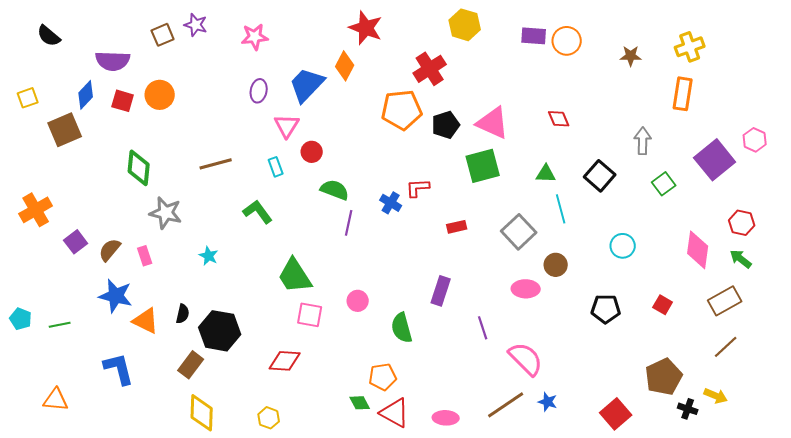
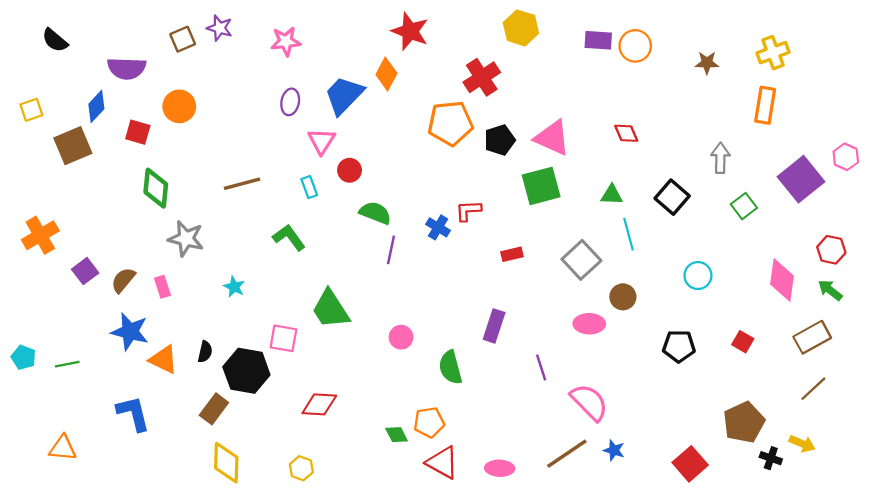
red square: (123, 101) -> (138, 132), moved
pink square: (310, 315) -> (283, 338), moved
green diamond: (360, 403) -> (397, 435), moved

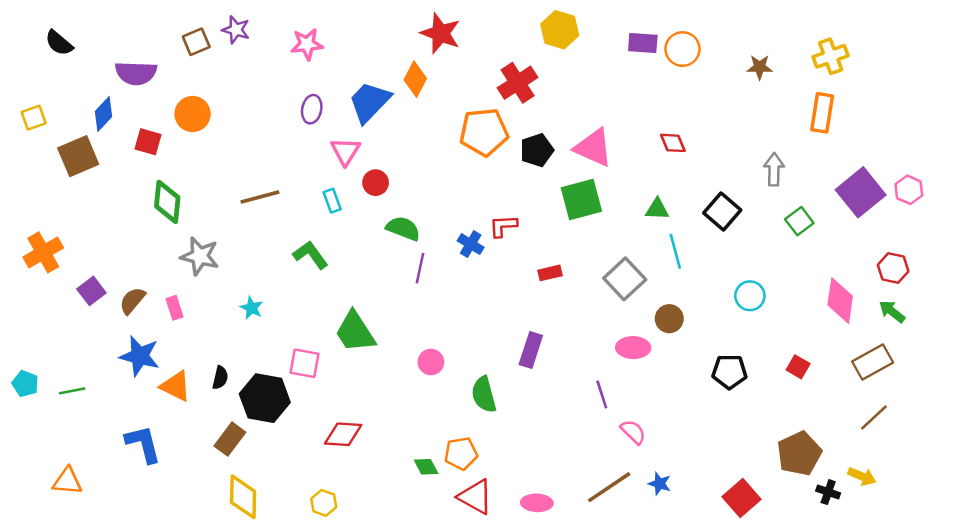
pink hexagon: (846, 157) -> (909, 190), moved
purple line: (541, 367) -> (602, 395), moved
pink semicircle: (589, 402) -> (633, 432), size x0.6

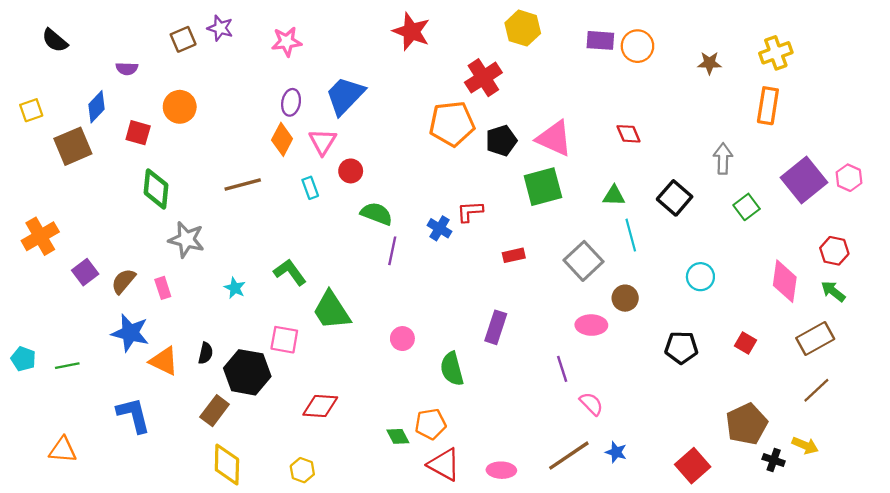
purple semicircle: (136, 73) -> (127, 69), size x0.6
orange diamond: (415, 79) -> (282, 139), moved
green L-shape: (311, 255) -> (290, 272), moved

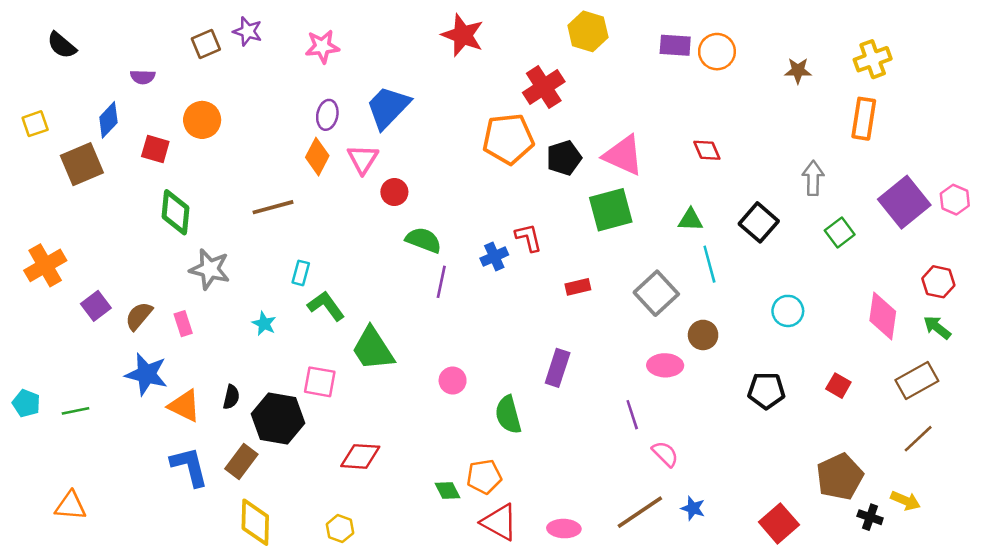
cyan rectangle: (310, 188) -> (301, 273), moved, turned 35
red L-shape: (470, 211) -> (528, 238), turned 80
blue cross: (440, 228) -> (494, 257), turned 35
blue L-shape: (134, 415) -> (189, 467), moved

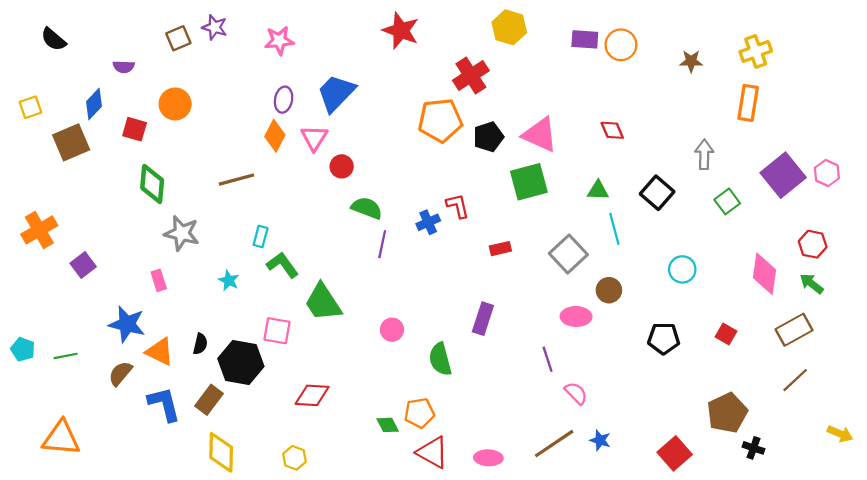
brown semicircle: (139, 316) -> (120, 373), moved
yellow arrow: (905, 501) -> (840, 434), moved
orange triangle: (71, 506) -> (61, 438), size x1.4

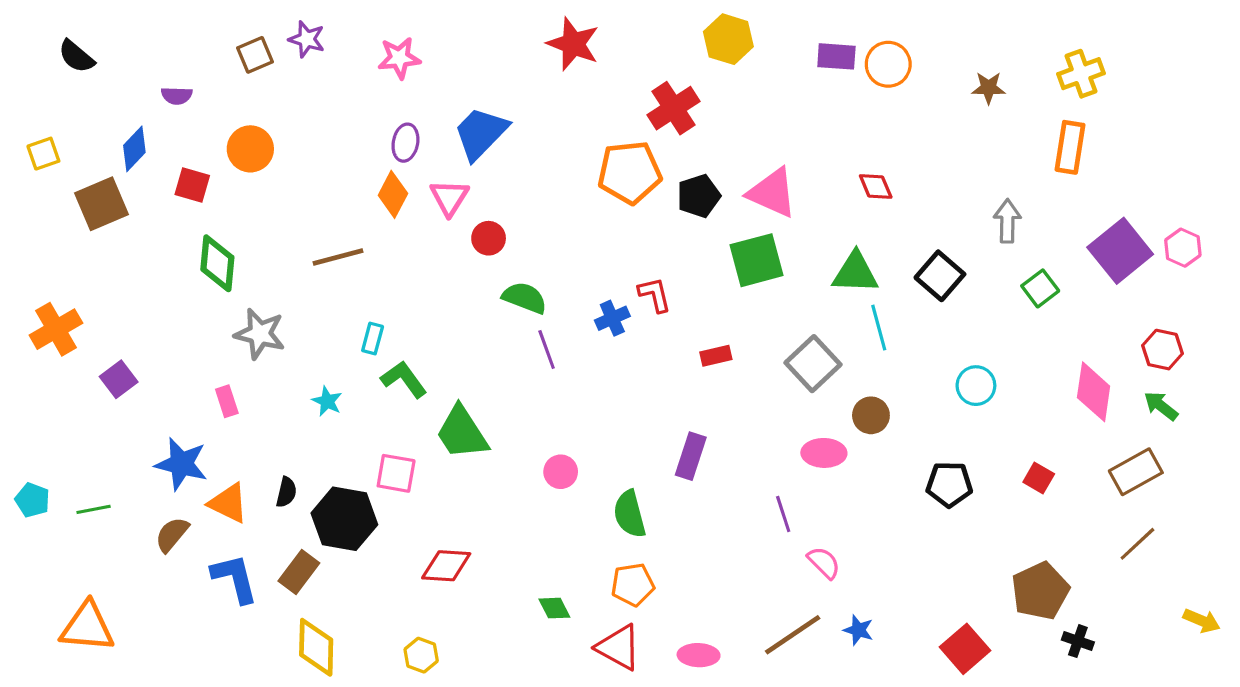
green triangle: (598, 191) -> (855, 273), size x1.5
purple line: (382, 244) -> (547, 350), turned -32
orange pentagon: (419, 413) -> (633, 585), moved

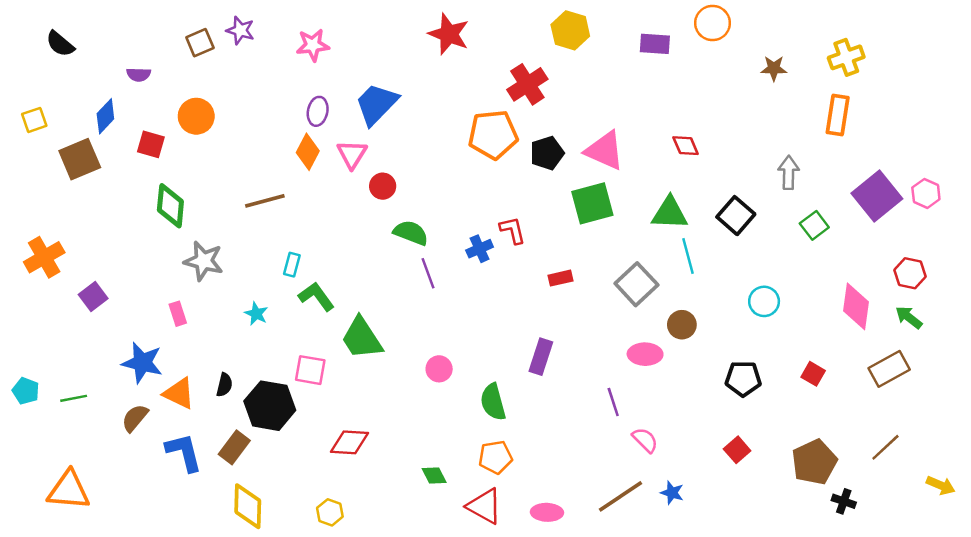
orange circle: (888, 64) -> (713, 23), moved
brown line: (1137, 544) -> (885, 447), moved
red square: (965, 649) -> (737, 450), moved, size x0.7

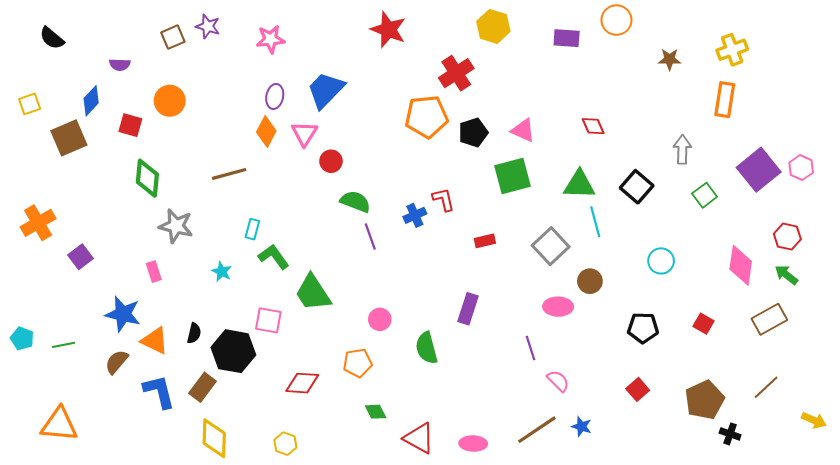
pink triangle: (605, 151) -> (523, 130), size x0.7
orange pentagon: (495, 457) -> (358, 363), moved

